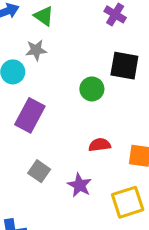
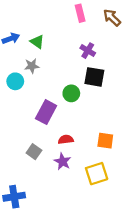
purple cross: (115, 14) -> (88, 51), moved
purple rectangle: (30, 115) -> (46, 112), moved
red semicircle: (100, 145) -> (66, 140), moved

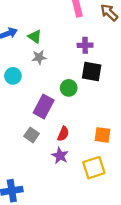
purple cross: (88, 51) -> (85, 45), turned -32
gray star: (32, 66) -> (39, 57), moved
red semicircle: (66, 140) -> (63, 134), turned 120
gray square: (34, 152) -> (32, 135), moved

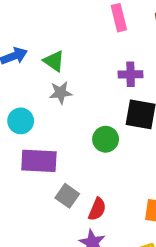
purple rectangle: (44, 106) -> (39, 161), moved, turned 65
gray square: (32, 135) -> (67, 196), moved

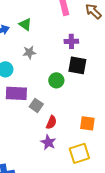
green triangle: (54, 61) -> (25, 24), moved
gray square: (67, 196) -> (36, 105), moved

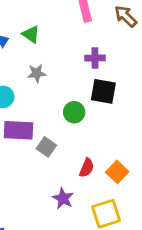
red semicircle: (51, 122) -> (87, 168), moved
orange square: (87, 123) -> (117, 172), turned 35

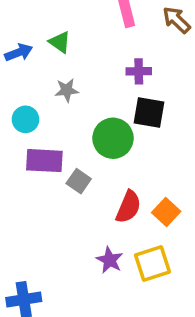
green circle: (74, 112) -> (113, 138), size x1.5
red semicircle: (87, 168) -> (128, 207), size x1.4
purple star: (63, 198) -> (110, 260), moved

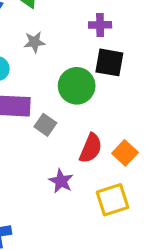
purple star: (110, 260) -> (61, 181), moved

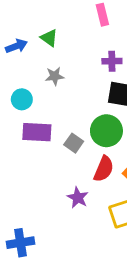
green circle: (77, 86) -> (106, 131), moved
gray square: (45, 125) -> (74, 143), moved

